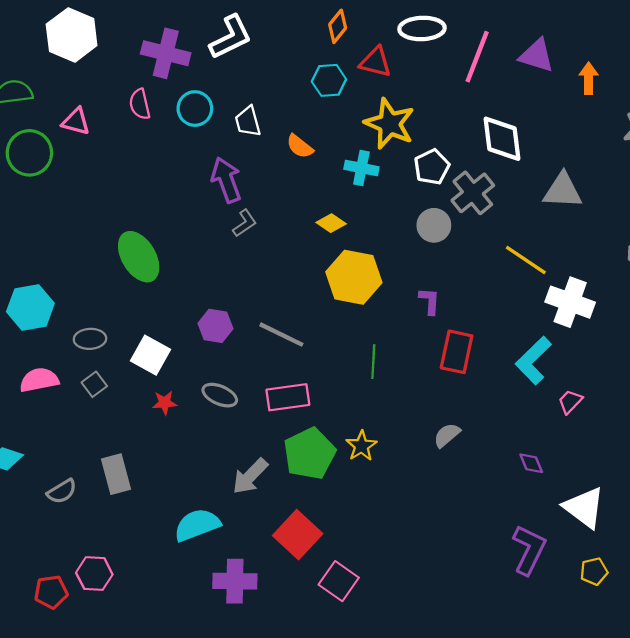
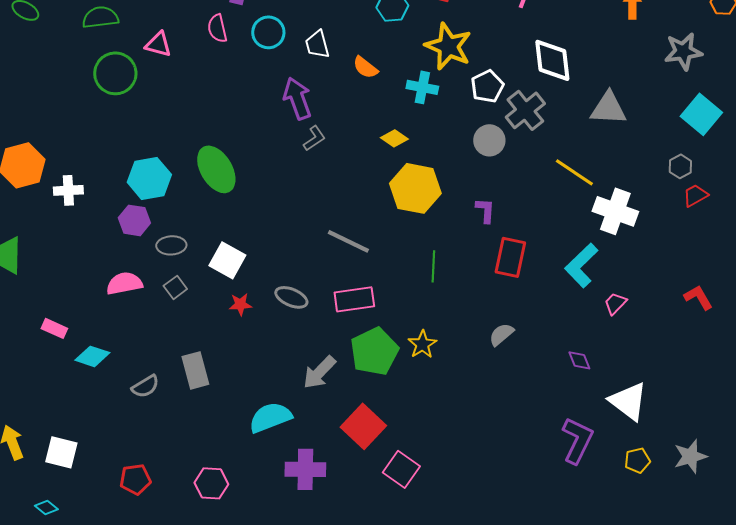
cyan hexagon: (30, 308) -> (149, 178), moved
purple hexagon: (215, 326) -> (134, 220), moved
pink hexagon: (94, 574) -> (211, 483), moved

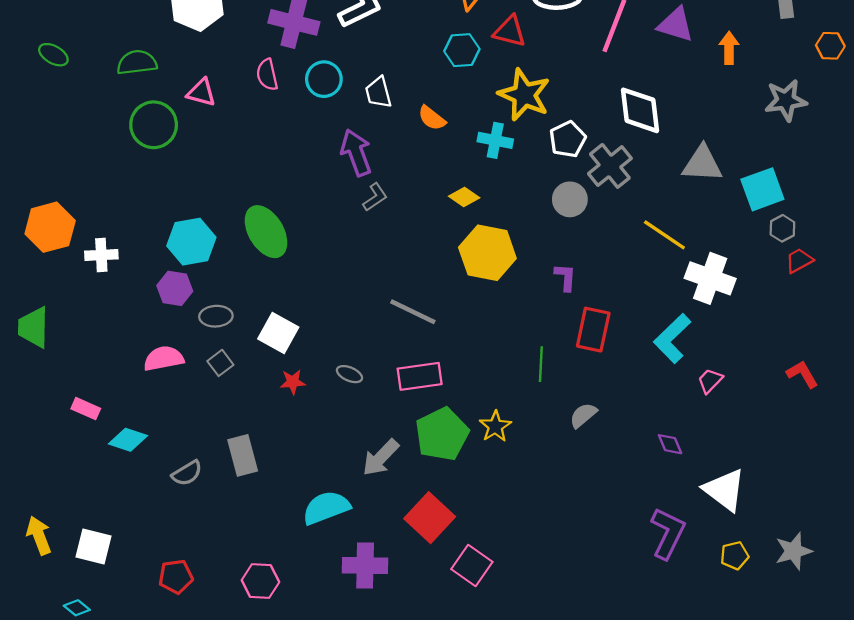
cyan square: (701, 114) -> (762, 189), moved, turned 30
green line: (433, 266) -> (541, 364), moved
gray ellipse: (291, 297) -> (349, 374), size x0.7

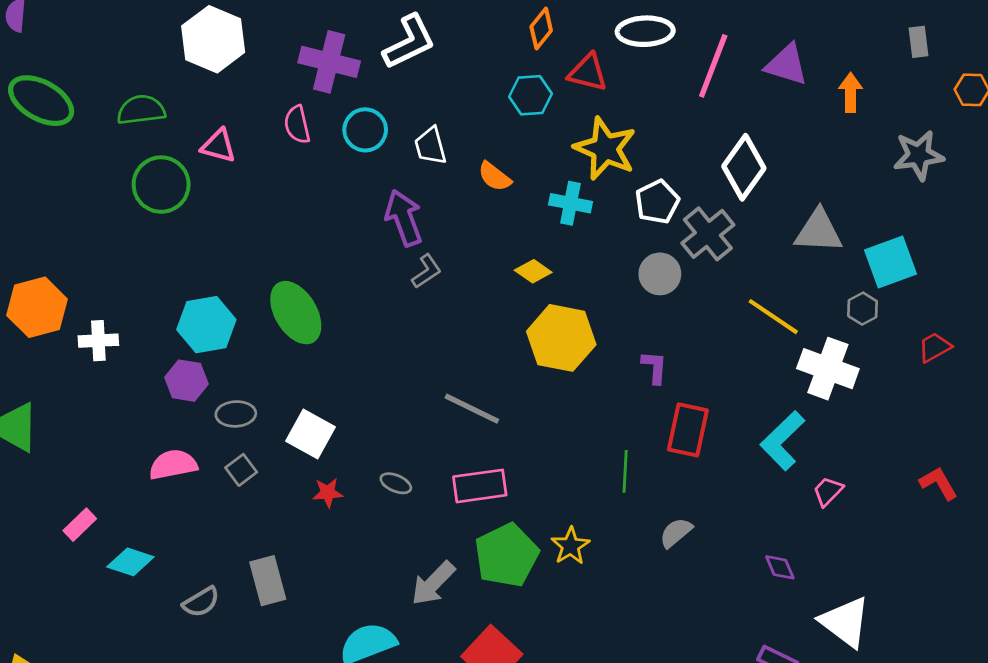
green ellipse: (53, 55) -> (41, 101), size x1.8
white diamond: (640, 110) -> (744, 167), turned 42
gray hexagon: (782, 228) -> (863, 309), moved
pink rectangle: (86, 409) -> (80, 525), turned -68

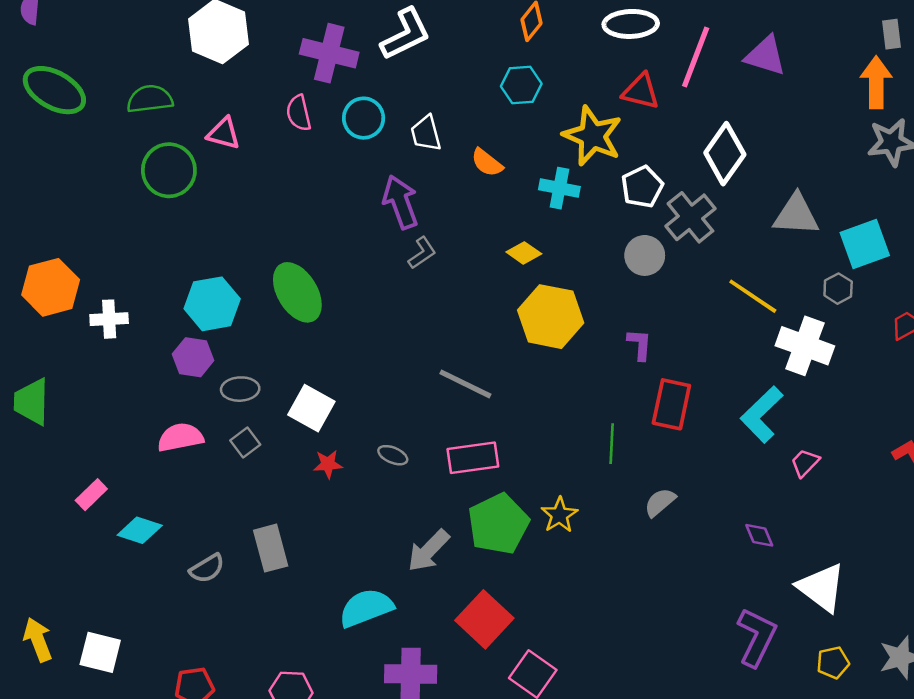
red triangle: (588, 73) -> (641, 91), moved
orange arrow: (851, 93) -> (876, 82), moved, size x1.4

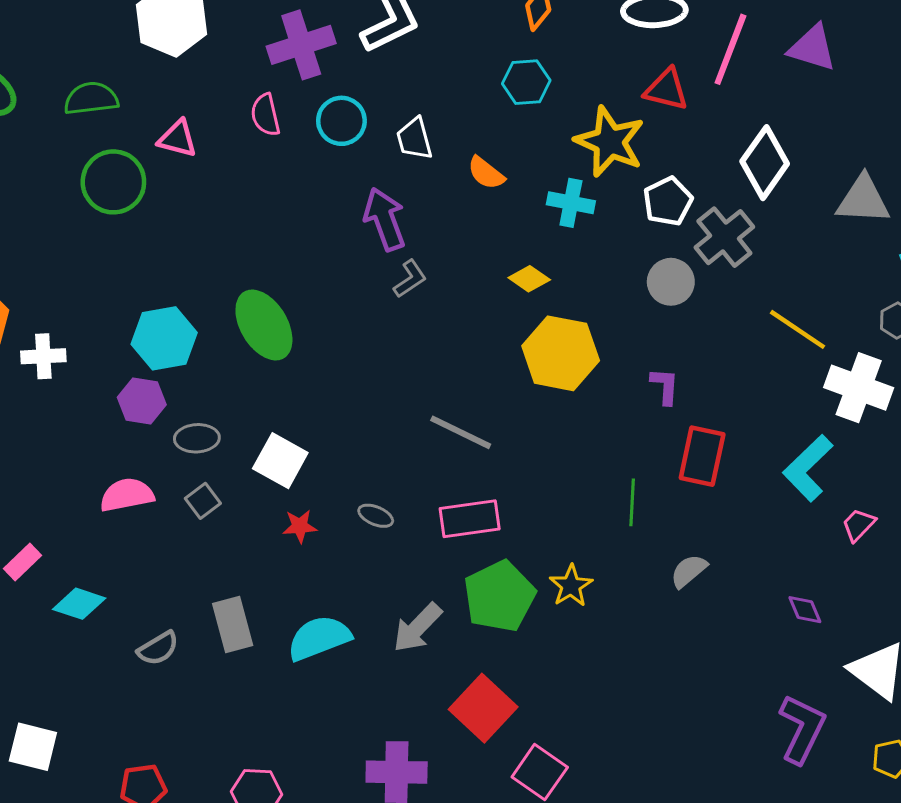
purple cross: (329, 53) -> (301, 45), turned -32
gray triangle: (796, 215) -> (863, 200), moved
cyan semicircle: (366, 608) -> (319, 638), moved

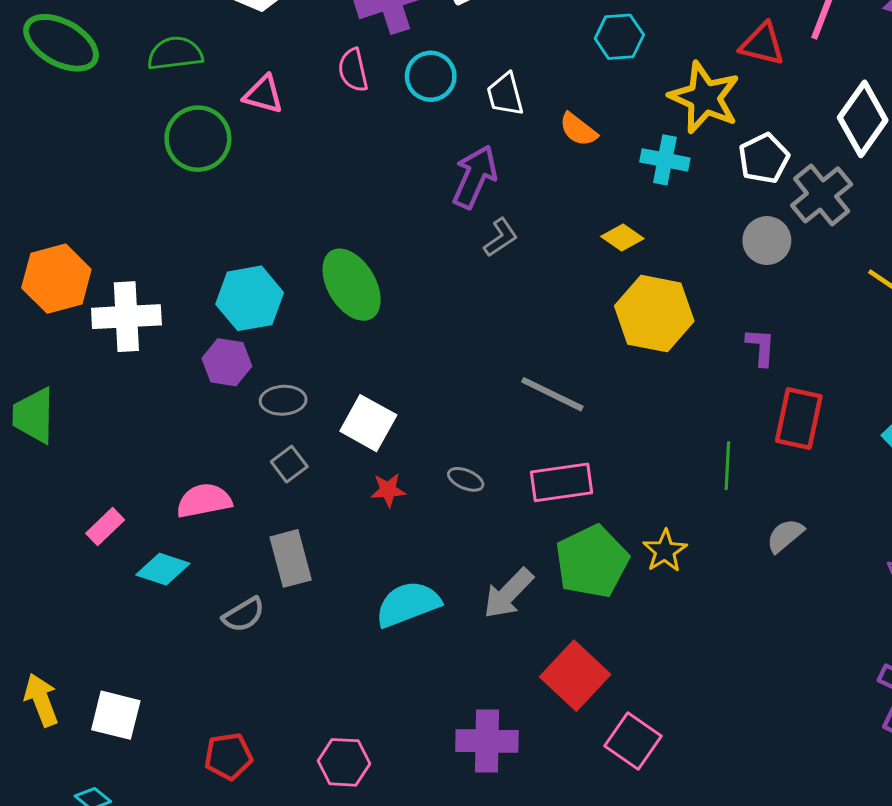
purple arrow: (385, 219) -> (475, 177), turned 44
white cross: (43, 356) -> (126, 317), size x1.5
pink semicircle: (127, 495) -> (204, 501), moved
gray rectangle: (233, 625) -> (291, 558), moved

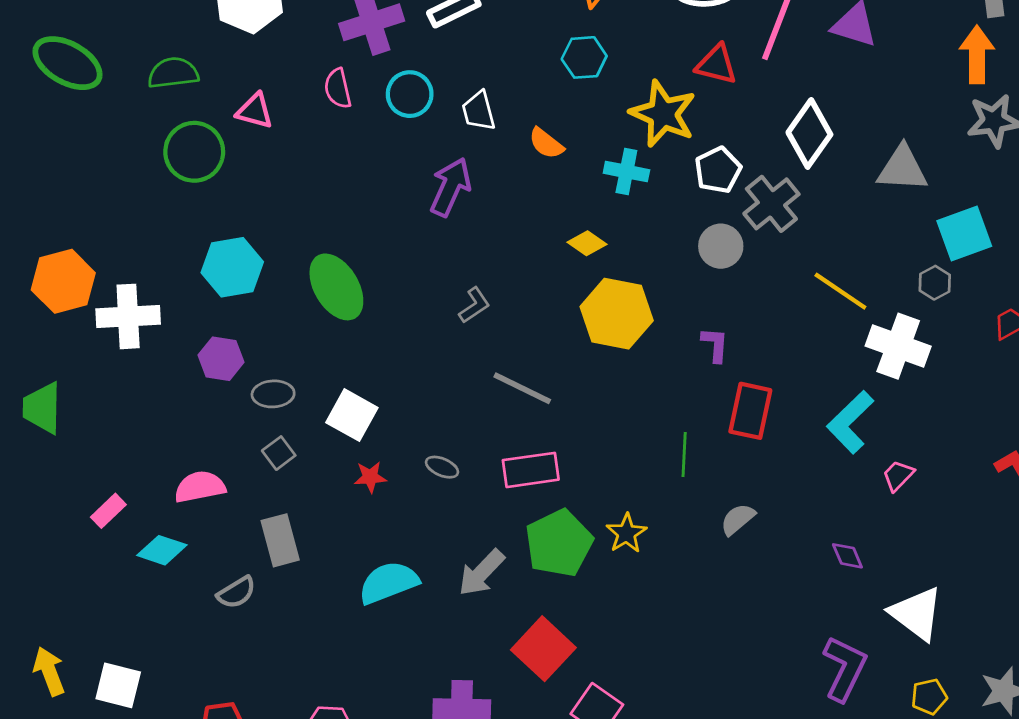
gray L-shape: (501, 237) -> (474, 305), moved
cyan hexagon: (250, 298) -> (232, 267), moved

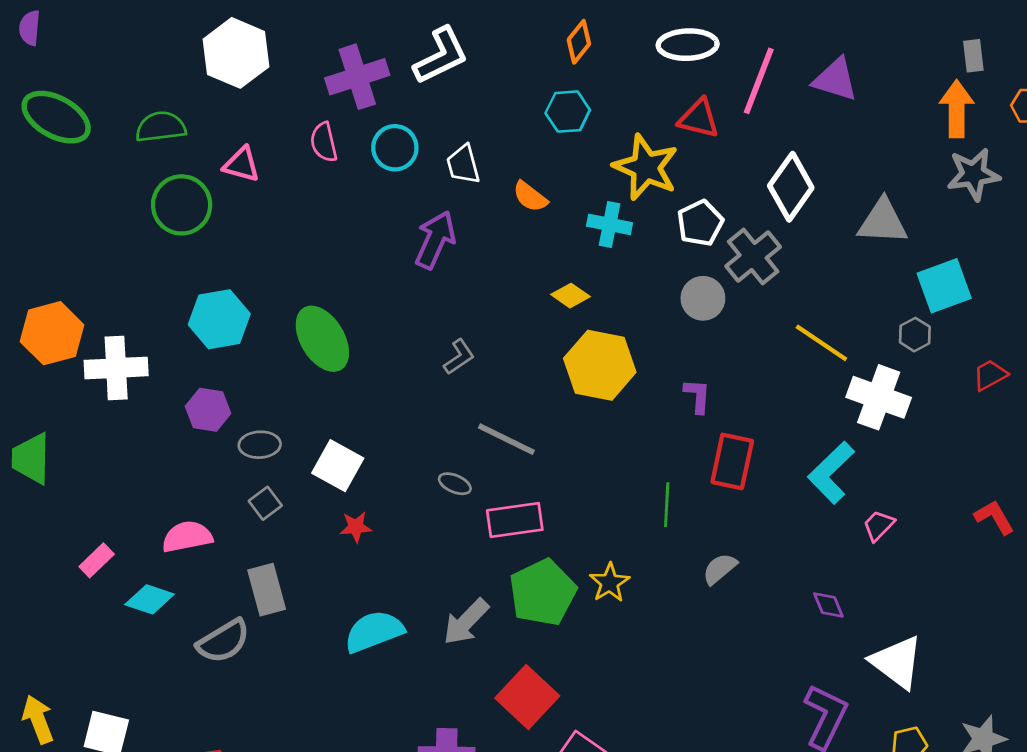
gray ellipse: (442, 467) -> (455, 484), moved
gray semicircle: (236, 592) -> (223, 641), size x1.4

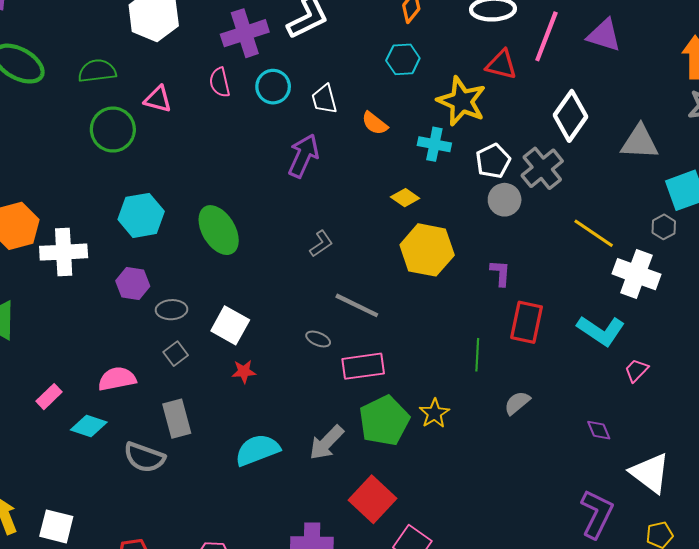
white pentagon: (700, 223) -> (493, 161), moved
cyan L-shape: (831, 473) -> (601, 331), turned -102
gray semicircle: (223, 641) -> (144, 457), turned 51

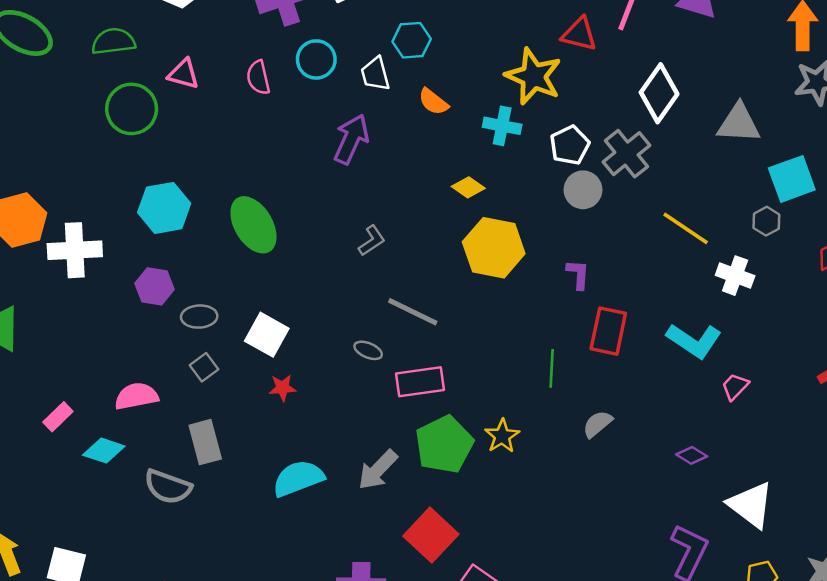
cyan hexagon: (403, 59) -> (412, 40), moved
pink semicircle: (220, 82) -> (258, 78), moved
white cross: (636, 274) -> (735, 276), size x0.7
purple diamond: (599, 430) -> (692, 455), turned -35

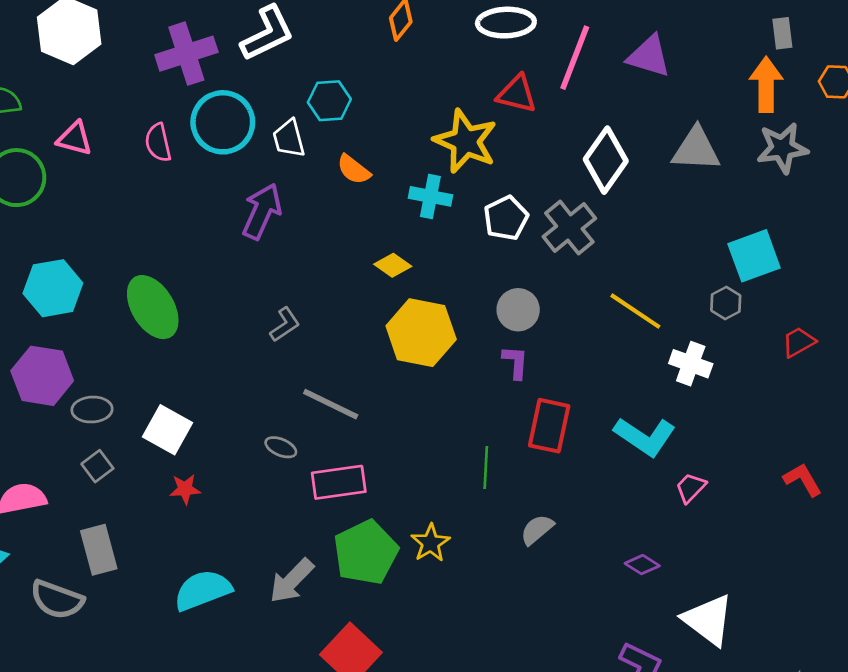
cyan circle: (316, 59) -> (223, 122), size x1.4
gray triangle: (739, 123) -> (696, 149), moved
gray circle: (583, 190) -> (518, 310), moved
purple hexagon: (155, 286) -> (42, 376), size x1.4

